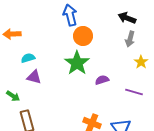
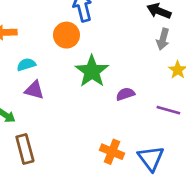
orange circle: (83, 36) -> (66, 35), moved

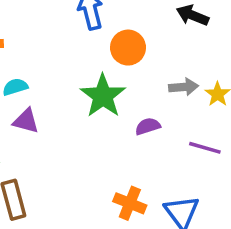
orange circle: (66, 35) -> (128, 48), moved
gray arrow: (163, 39) -> (183, 87), moved, turned -110

